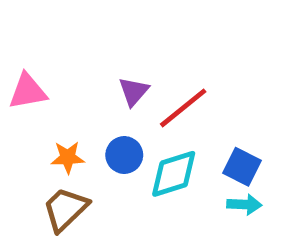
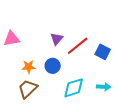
blue square: (242, 167) -> (103, 52), moved
cyan diamond: (174, 174) -> (74, 88), moved

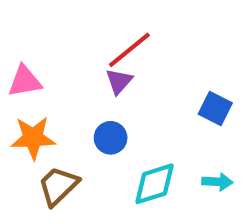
red line: (78, 46) -> (129, 50), moved
orange star: (29, 67) -> (33, 138), moved, size x1.5

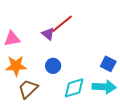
purple triangle: (119, 81) -> (48, 34), moved, turned -32
blue square: (215, 108) -> (108, 64), moved
cyan arrow: (217, 182) -> (104, 87), size x1.6

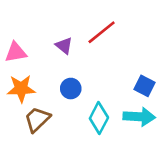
red line: (62, 24) -> (102, 32), moved
cyan diamond: (74, 88) -> (99, 118), turned -45

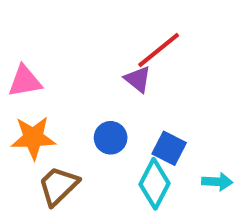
purple triangle: (64, 46) -> (138, 79), moved
blue square: (145, 86) -> (169, 148), moved
cyan arrow: (139, 117) -> (217, 182), size x0.6

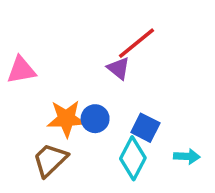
orange star: (33, 138) -> (66, 119), moved

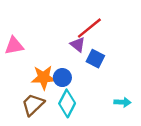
blue square: (145, 128) -> (95, 59), moved
cyan diamond: (133, 158) -> (67, 103), moved

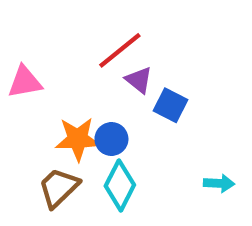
red line: (89, 28) -> (120, 50), moved

